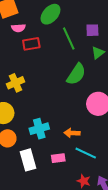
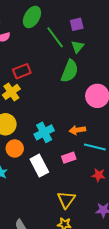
red rectangle: (31, 44) -> (22, 71), moved
green triangle: (98, 53) -> (78, 47), moved

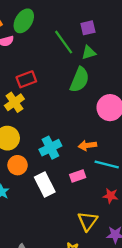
green ellipse: (32, 17) -> (24, 21), moved
green triangle: (78, 47) -> (89, 53), turned 32
yellow triangle: (66, 200) -> (88, 221), moved

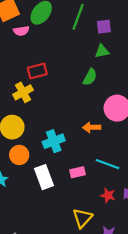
green line: (64, 42) -> (78, 17), moved, turned 50
green semicircle: (80, 80) -> (90, 77), size x0.7
orange arrow: (87, 145) -> (92, 127), moved

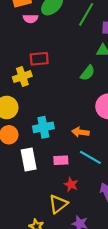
orange arrow: (92, 127) -> (80, 132), moved
red star: (108, 195) -> (71, 184), moved

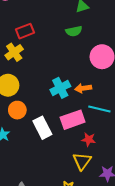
green semicircle: (88, 73) -> (74, 31), turned 56
cyan cross: (43, 127) -> (60, 88), moved
pink rectangle: (61, 160) -> (73, 120), size x1.6

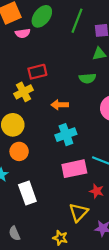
orange arrow: (83, 88) -> (60, 105), moved
white rectangle: (42, 128) -> (27, 193), moved
red star: (89, 139) -> (97, 191), moved

